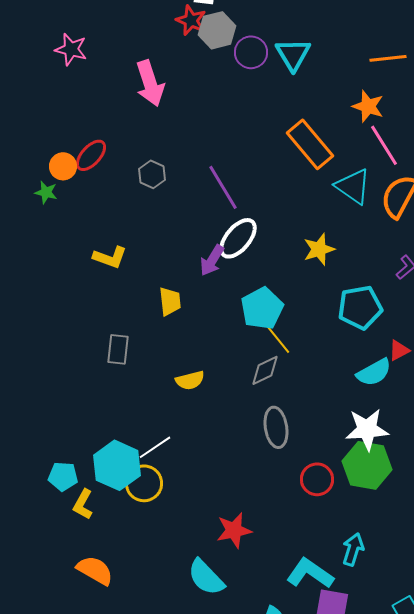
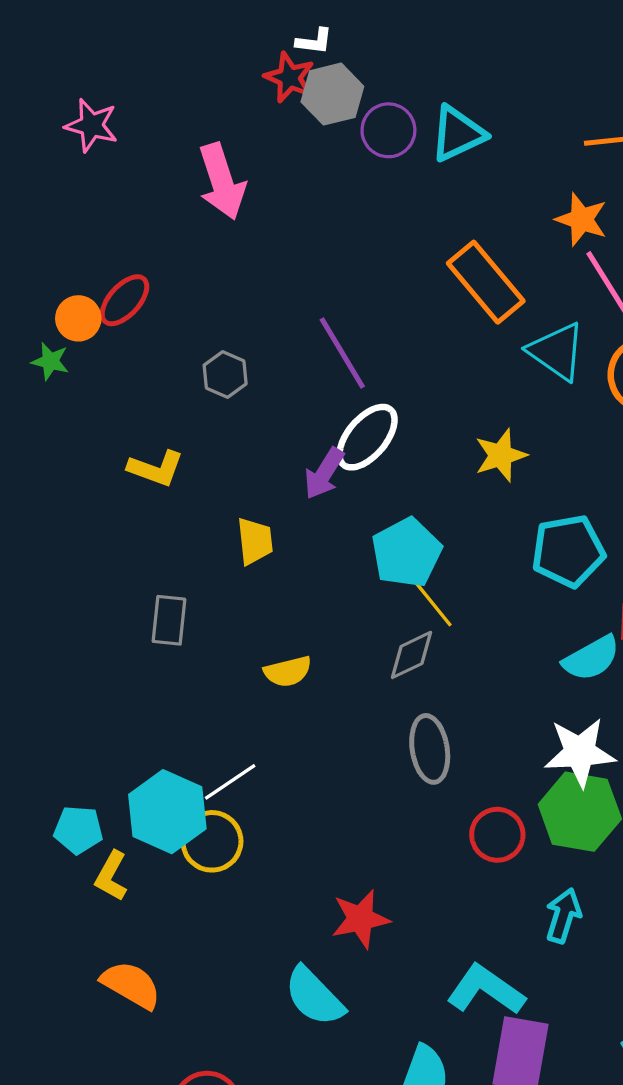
cyan triangle: (293, 54) -> (458, 134), turned 36
gray hexagon: (152, 174) -> (225, 374), moved
cyan arrow: (353, 549) -> (563, 916), moved

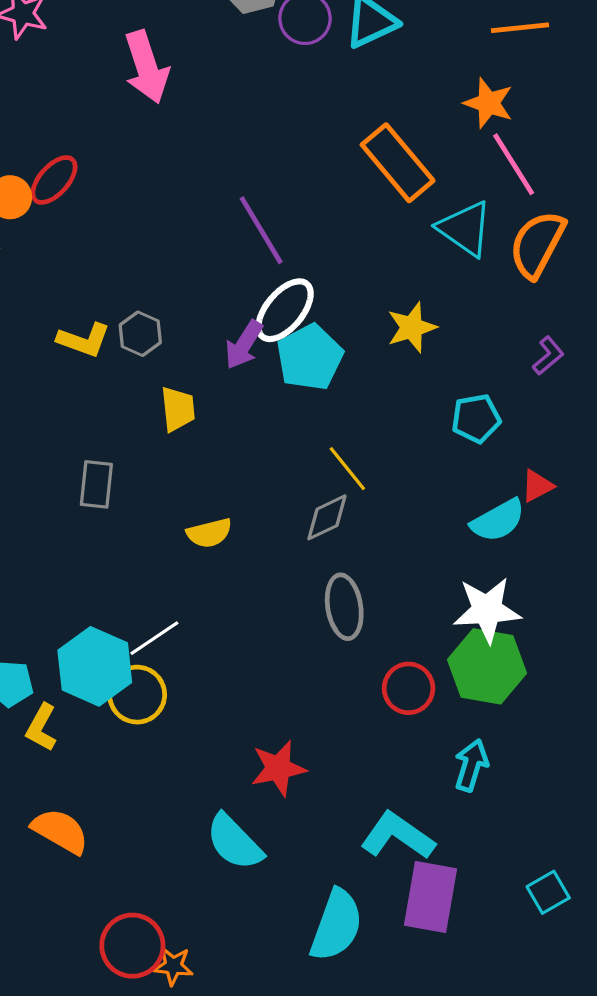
gray hexagon: (225, 374) -> (140, 334), moved
cyan pentagon: (568, 551) -> (476, 418), size x0.7
cyan pentagon: (407, 553) -> (310, 357), moved

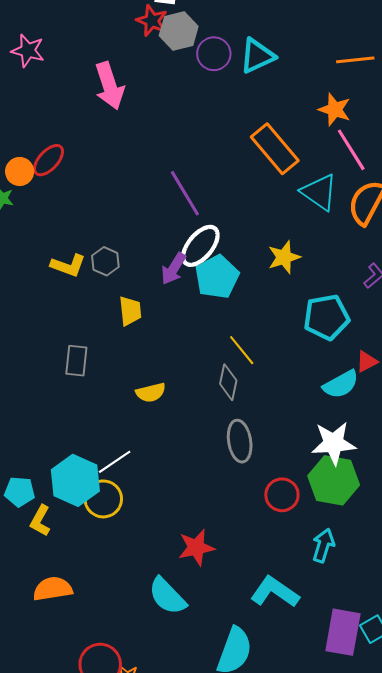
cyan pentagon: (476, 418) -> (326, 317), size x1.4
gray diamond: (327, 517) -> (228, 382), turned -52
orange semicircle: (60, 831) -> (53, 589), turned -39
purple rectangle: (431, 897) -> (343, 632), moved

